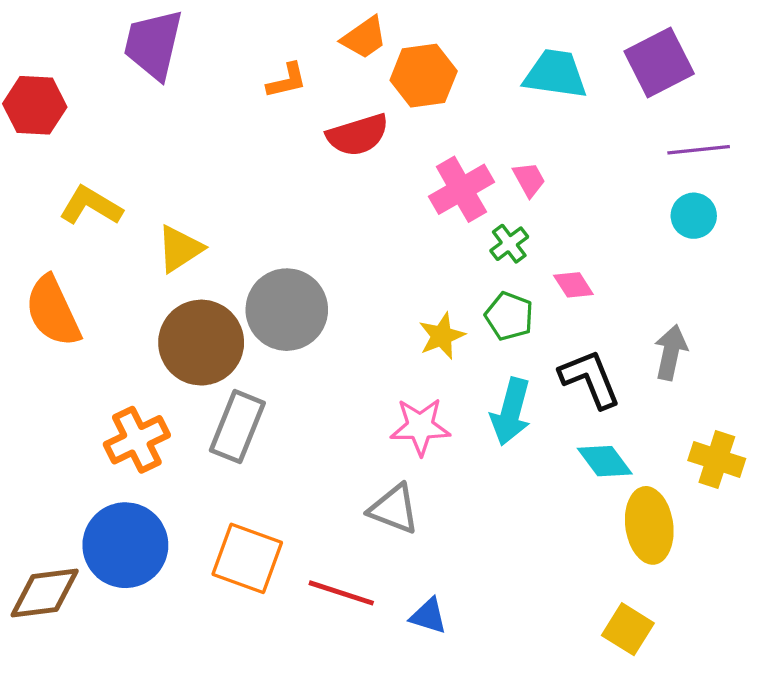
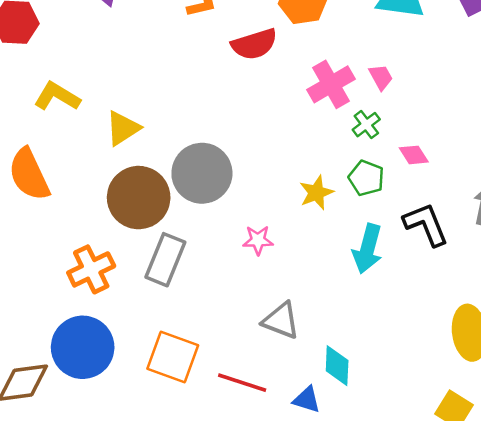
pink star: (420, 427) -> (258, 240), moved, size x0.7
cyan diamond: (605, 461) -> (337, 366), moved, turned 39

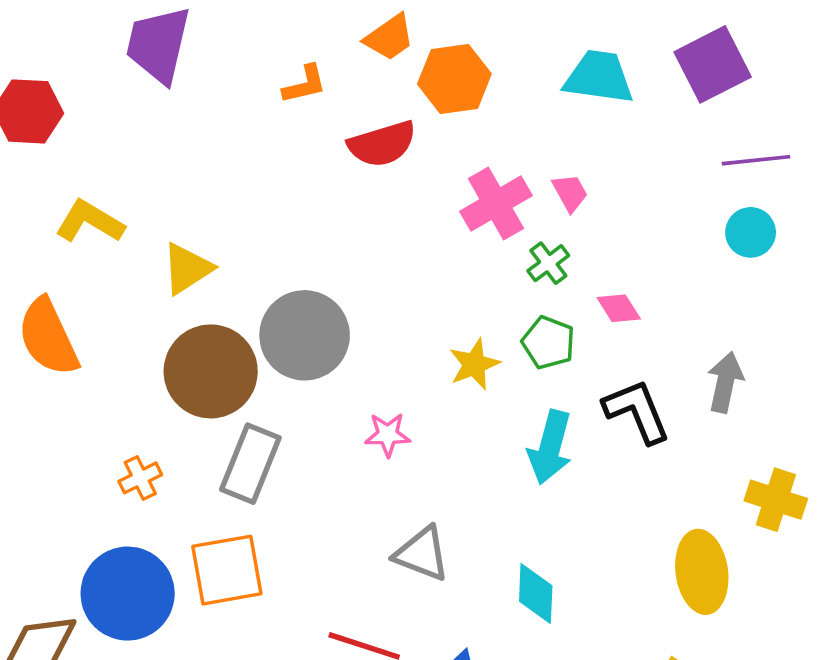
orange cross: (91, 269) -> (140, 478), size x0.6
orange square: (173, 357) -> (227, 570), moved, turned -30
cyan diamond: (337, 366) -> (536, 594), moved

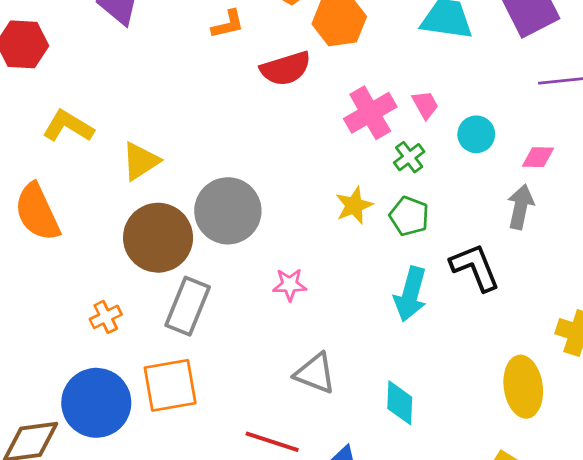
cyan circle: (751, 232) -> (476, 134), moved
pink diamond: (619, 308) -> (538, 157), moved, turned -56
yellow star: (474, 364) -> (354, 205), moved
gray arrow: (725, 382) -> (521, 207), moved

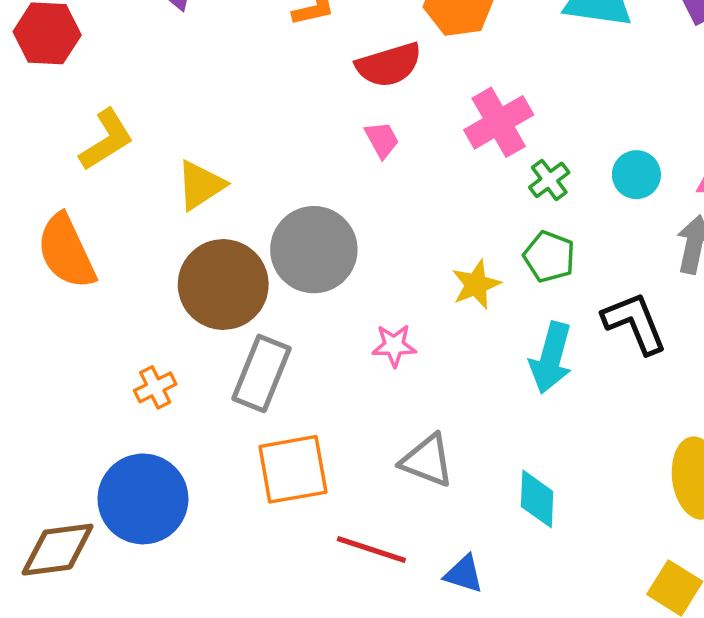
pink trapezoid: (425, 105) -> (382, 140), moved
yellow L-shape: (68, 126) -> (106, 140), turned 117
cyan circle: (476, 134) -> (636, 175), moved
yellow star: (354, 205) -> (476, 285), moved
orange square: (170, 385) -> (293, 469), moved

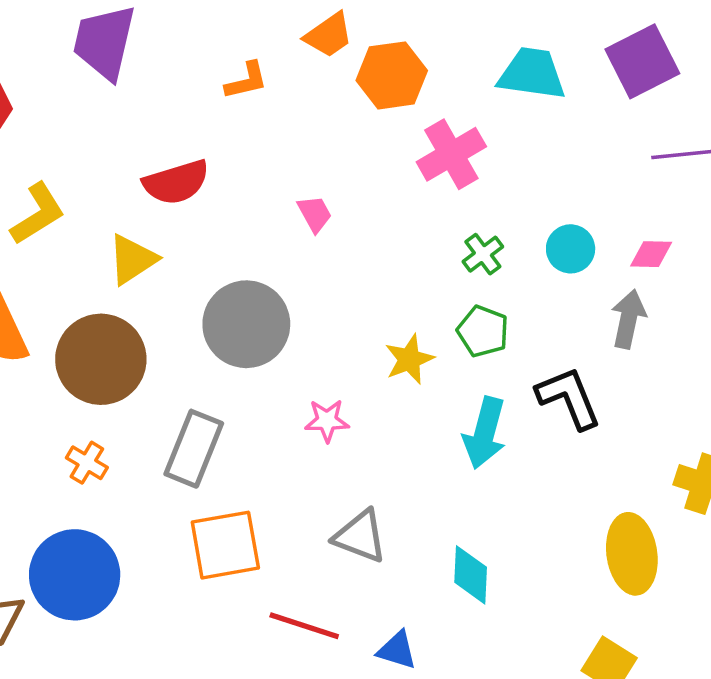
red semicircle: (389, 65) -> (176, 182), moved
pink cross: (499, 122) -> (451, 154), moved
brown circle: (223, 285) -> (101, 359), moved
orange cross: (155, 387) -> (87, 463), turned -33

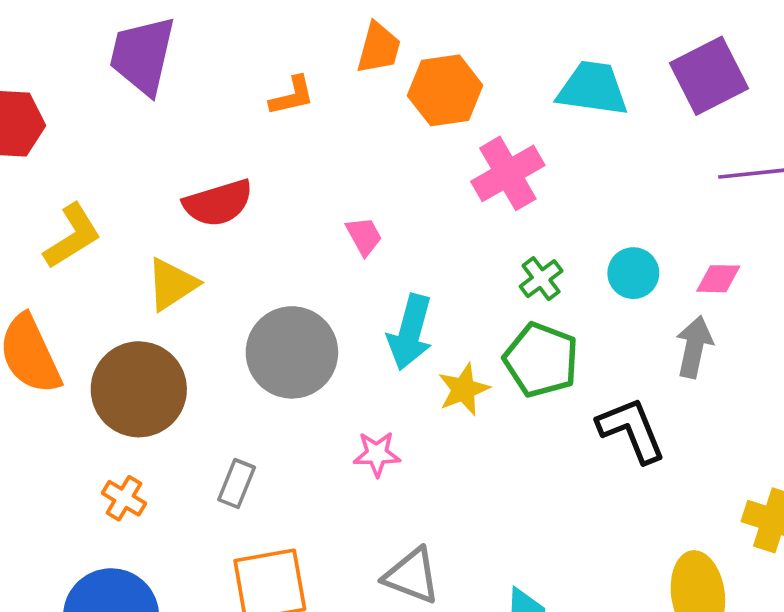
orange trapezoid: (329, 35) -> (379, 48), turned -40
green pentagon: (483, 331) -> (541, 360), size x1.4
cyan arrow: (485, 433) -> (410, 332), moved
gray rectangle: (194, 449) -> (237, 483), size x0.6

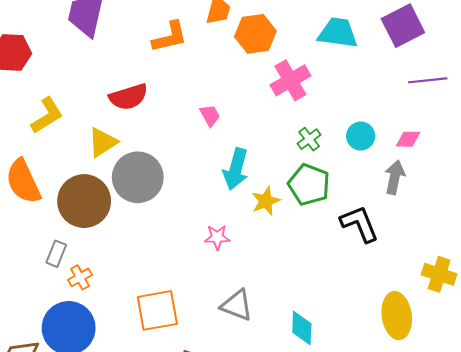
orange L-shape: (292, 96) -> (170, 37), size x1.4
gray circle: (292, 352) -> (138, 177), moved
gray rectangle: (237, 483) -> (56, 254), moved
orange cross: (124, 498) -> (80, 277), moved, turned 30

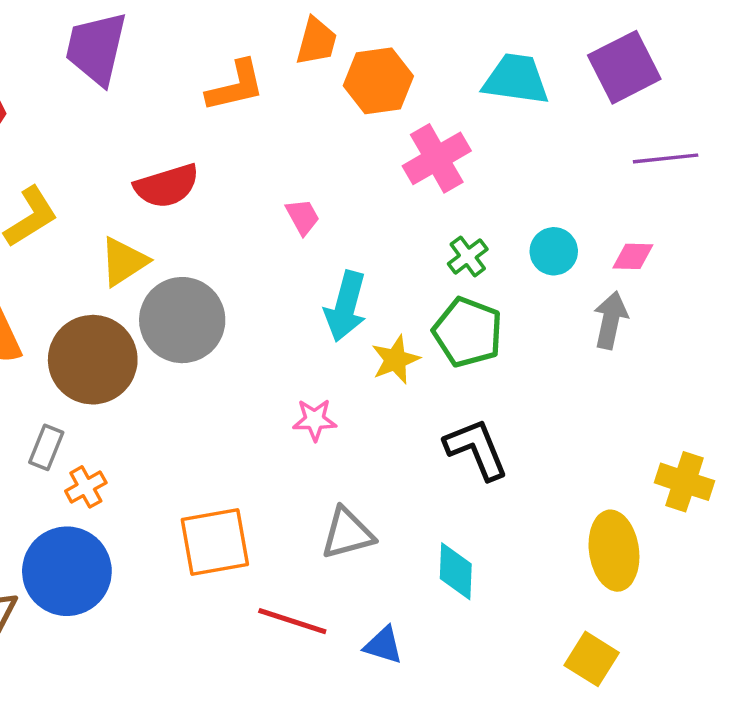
black L-shape: (360, 224) -> (476, 449), moved
gray triangle: (237, 305) -> (347, 533), turned -36

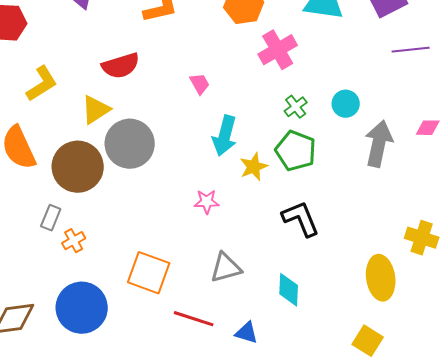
pink diamond: (633, 256) -> (428, 128), moved
gray arrow: (611, 320) -> (379, 144), size x1.4
orange square: (215, 542) -> (149, 273), turned 30
blue circle: (67, 571) -> (82, 308), moved

